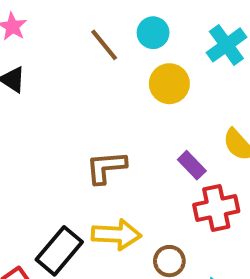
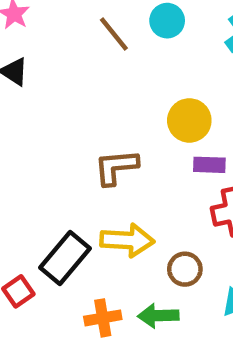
yellow circle: (169, 84) -> (189, 120), moved
purple rectangle: (192, 165) -> (209, 165), turned -44

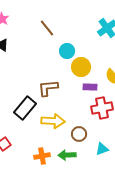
cyan circle: (167, 21) -> (67, 51), moved
black rectangle: (65, 258) -> (25, 108), moved

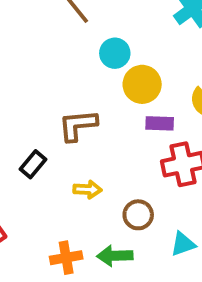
black rectangle: (25, 108) -> (33, 164), size x0.6
yellow arrow: (53, 121) -> (88, 190), size x0.6

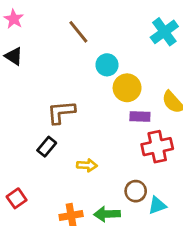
brown L-shape: (78, 125) -> (61, 112), moved
brown circle: (138, 215) -> (136, 191), moved

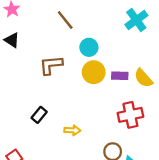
yellow circle: (127, 88) -> (94, 72), moved
brown L-shape: (61, 112) -> (51, 65), moved
purple rectangle: (140, 117) -> (120, 76), moved

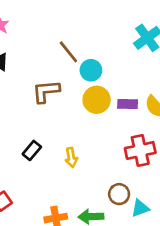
brown line: (65, 20) -> (68, 52), moved
yellow arrow: (72, 130) -> (71, 157), moved, turned 77

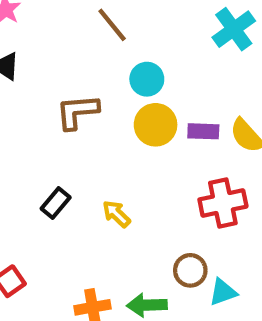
brown line: (68, 52) -> (112, 25), moved
yellow arrow: (71, 157) -> (116, 214), turned 144

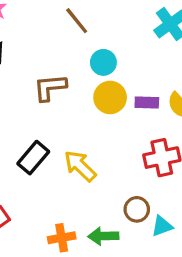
black rectangle: (56, 203) -> (33, 158), size x1.4
yellow arrow: (116, 214) -> (80, 166), size x1.5

